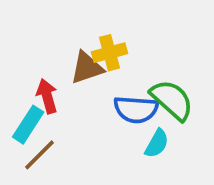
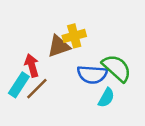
brown line: (39, 155) -> (37, 89), moved

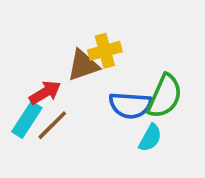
red arrow: (32, 65) -> (45, 93), turned 75
green semicircle: (117, 68) -> (165, 96), turned 72

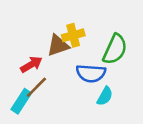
green semicircle: (165, 96) -> (115, 49), moved
cyan rectangle: (27, 120) -> (21, 101), moved

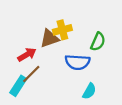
green semicircle: (115, 49) -> (98, 42), size x0.7
cyan semicircle: (105, 96) -> (89, 91), moved

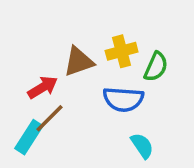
yellow cross: (62, 30) -> (122, 51), moved
cyan semicircle: (89, 91) -> (142, 146), turned -63

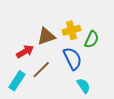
blue semicircle: (123, 99) -> (72, 59), turned -120
brown line: (49, 118) -> (41, 70), moved

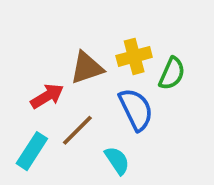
cyan semicircle: (84, 86) -> (117, 161), moved

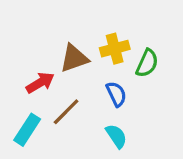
blue semicircle: (136, 109) -> (116, 94), size x0.7
cyan semicircle: (117, 161) -> (116, 136), moved

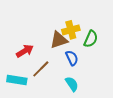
brown triangle: (74, 58) -> (59, 40), moved
cyan rectangle: (27, 130) -> (17, 80), turned 66

